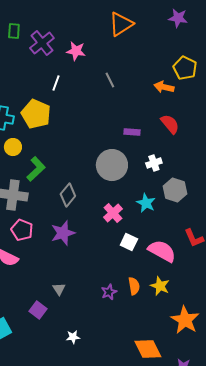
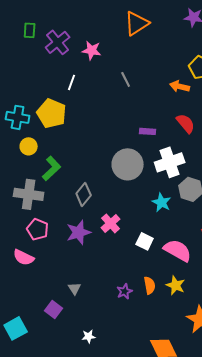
white cross: (154, 163) -> (170, 162), size x1.8
pink cross: (113, 213) -> (111, 223), moved

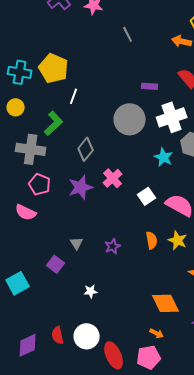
white line: (72, 82) -> (74, 96), moved
yellow circle: (29, 146) -> (16, 107), moved
white square: (145, 241) -> (147, 196), turned 30
purple star: (125, 291) -> (113, 246), moved

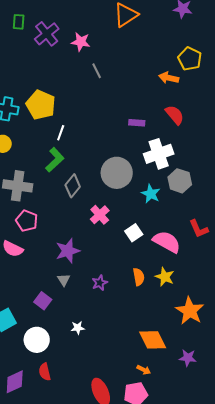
gray line: (128, 34) -> (97, 71), moved
gray circle: (130, 119) -> (117, 173), moved
green L-shape: (54, 123) -> (55, 160), moved
purple star: (81, 187) -> (68, 251), moved
white circle: (87, 336) -> (37, 340), moved

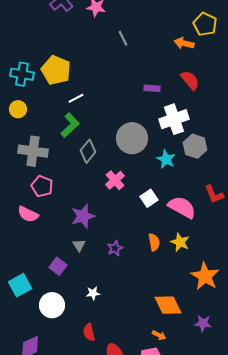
gray line: (97, 71) -> (123, 38), moved
white line: (61, 133) -> (76, 98), turned 42
red semicircle: (45, 372) -> (89, 332), moved

